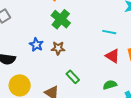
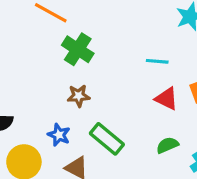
blue star: (36, 45) -> (59, 135), moved
green rectangle: (73, 77) -> (107, 139), size x1.5

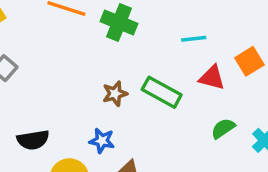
green cross: (78, 49) -> (119, 22), moved
green rectangle: (107, 139) -> (162, 92), moved

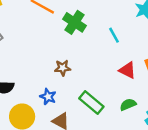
cyan line: (194, 39) -> (114, 35), moved, turned 56
green rectangle: (162, 92) -> (91, 103), moved

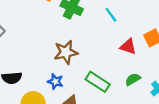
brown star: (63, 68) -> (66, 52), size x1.5

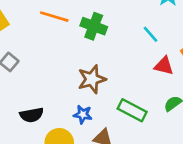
cyan line: (111, 15) -> (150, 34), moved

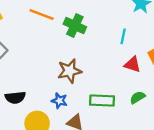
cyan line: (150, 34) -> (123, 36), turned 49
green rectangle: (132, 110) -> (102, 100), turned -30

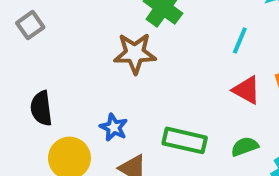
brown star: (70, 71) -> (135, 53), moved
black semicircle: (15, 98) -> (41, 108), turned 78

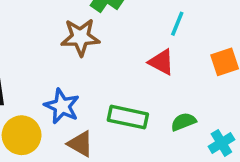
red triangle: (246, 90) -> (161, 62), moved
blue star: (114, 127) -> (62, 106), size x1.4

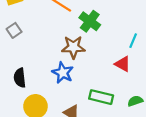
blue star: (62, 106) -> (63, 73), moved

